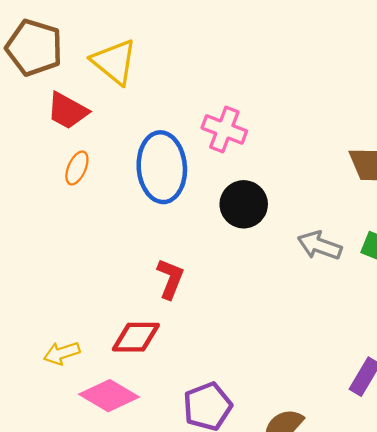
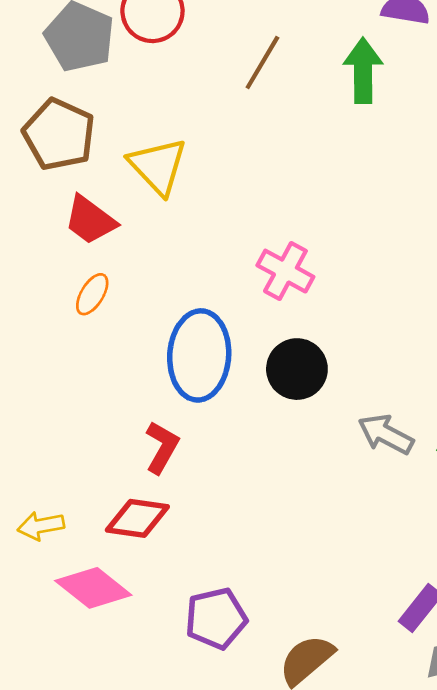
blue ellipse: (162, 167) -> (199, 355), moved
red L-shape: (170, 279) -> (162, 447), moved

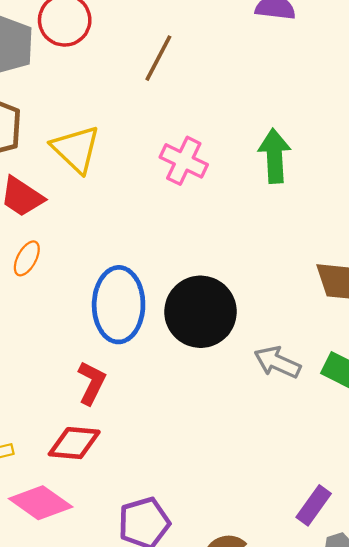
green arrow: (363, 71) -> (274, 156), moved
pink cross: (285, 271) -> (184, 161), moved
black circle: (297, 369) -> (201, 312), size x1.4

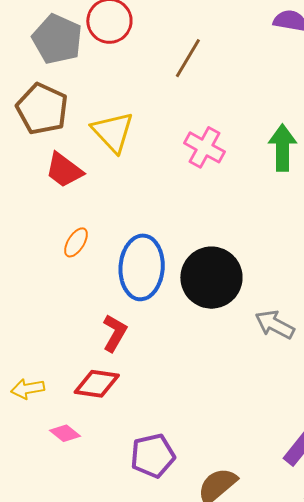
orange ellipse: (27, 258) -> (76, 242), moved
pink diamond: (41, 503) -> (65, 433), size x0.6

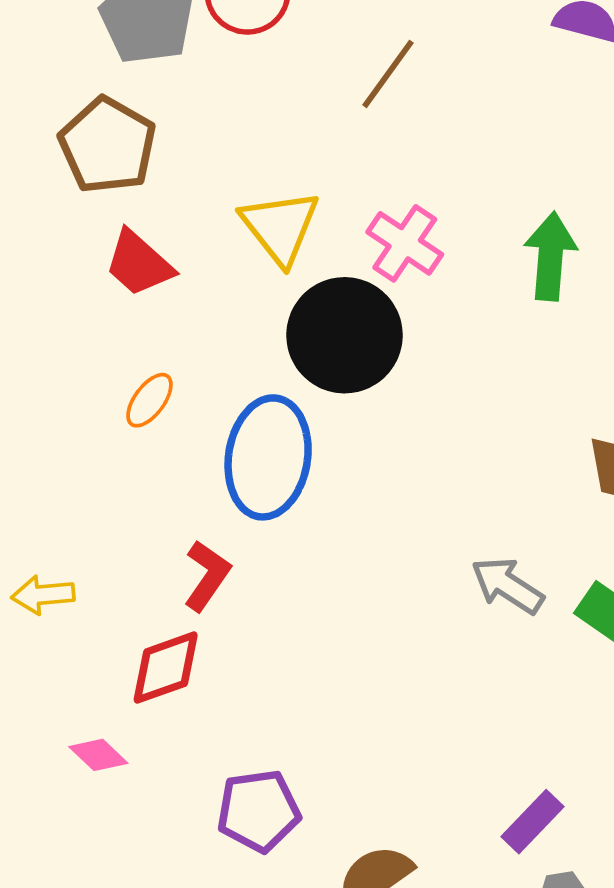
yellow triangle: (113, 132) -> (280, 227), moved
black circle: (211, 278) -> (345, 335), moved
red diamond: (97, 384) -> (166, 668), turned -33
yellow arrow: (28, 389) -> (43, 595), moved

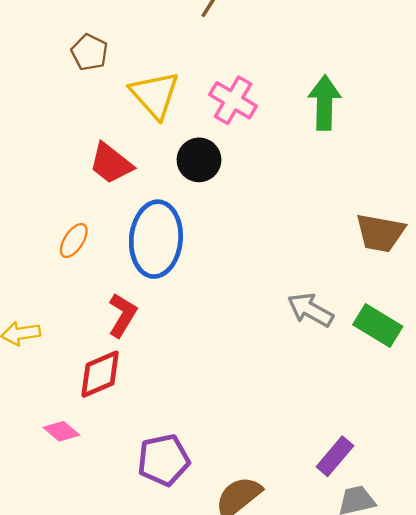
brown pentagon: (108, 145) -> (90, 52), moved, size x0.6
red trapezoid: (139, 263) -> (111, 163), moved
black circle: (345, 335) -> (199, 160), size x0.6
orange ellipse: (149, 400) -> (74, 241), moved

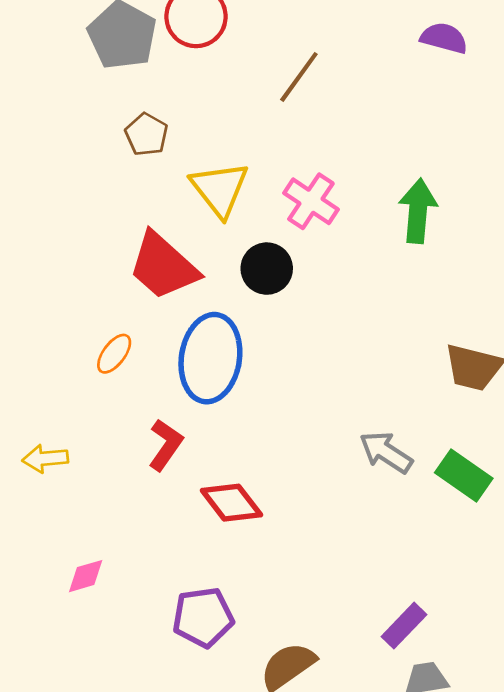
red trapezoid: (111, 163) -> (163, 266), size x1.4
red diamond: (100, 374) -> (231, 503), moved, turned 72
pink diamond: (61, 431) -> (86, 576), turned -60

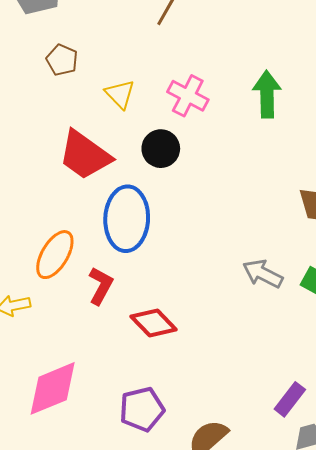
yellow triangle: (220, 189) -> (120, 94), size x0.7
orange ellipse: (114, 354) -> (55, 255), moved, size x1.6
pink diamond: (86, 576) -> (53, 388), size x2.0

